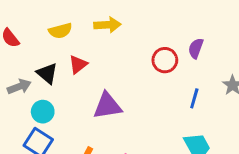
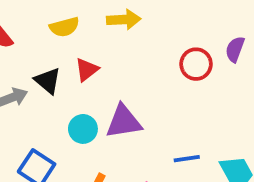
blue line: (194, 98) -> (187, 159), moved, turned 66
cyan circle: (43, 112) -> (83, 129), moved

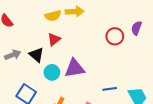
yellow semicircle: (64, 27) -> (53, 16), moved
black triangle: (48, 81) -> (36, 55), moved

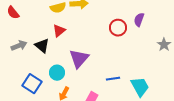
purple triangle: (75, 68) -> (79, 59), turned -40
cyan circle: (52, 72) -> (57, 73), moved

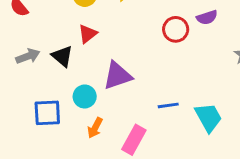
purple semicircle: (139, 20) -> (207, 17), turned -128
purple triangle: (79, 59) -> (117, 76), turned 30
blue square: (32, 84) -> (47, 113), turned -36

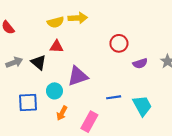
purple semicircle: (207, 17) -> (140, 63), moved
red triangle: (88, 34) -> (57, 47), turned 40

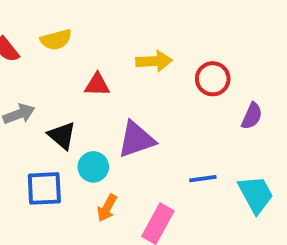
yellow arrow: (78, 18) -> (154, 61), moved
yellow semicircle: (56, 22) -> (56, 40), moved
black triangle: (39, 62) -> (62, 136), moved
purple semicircle: (140, 63) -> (252, 116), turned -48

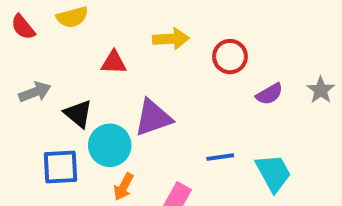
purple semicircle: (252, 116) -> (269, 94), turned 36
cyan circle: (93, 167) -> (110, 145), size x1.4

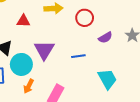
purple triangle: (153, 118) -> (44, 50), turned -40
blue line: (220, 157) -> (78, 56), moved

